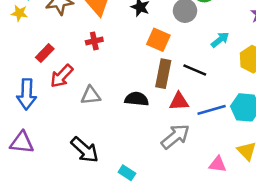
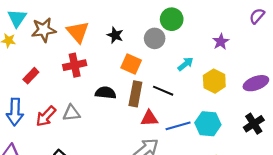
red cross: (94, 41) -> (75, 65), size x1.5
red arrow: (62, 76) -> (46, 116), moved
black semicircle: (137, 99) -> (106, 93), moved

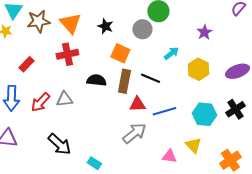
cyan hexagon: (208, 124) -> (204, 114), moved

